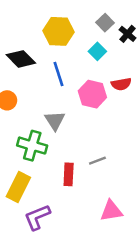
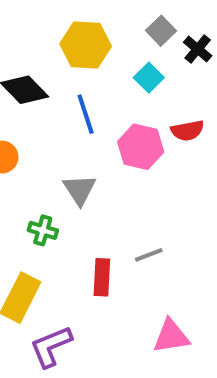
green cross: (32, 146) -> (43, 230), size x0.6

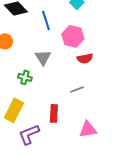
red semicircle: (187, 131) -> (85, 58), moved
red rectangle: (102, 277) -> (54, 113), moved

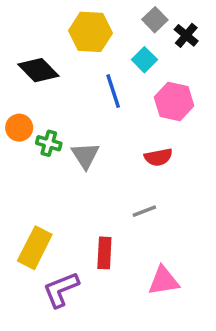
blue line: (46, 20) -> (113, 91), moved
pink hexagon: (73, 36) -> (174, 102), moved
green cross: (25, 77) -> (49, 143), moved

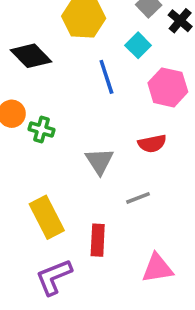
gray triangle: (85, 155) -> (99, 161), moved
yellow rectangle: (35, 248) -> (47, 217), moved, turned -54

